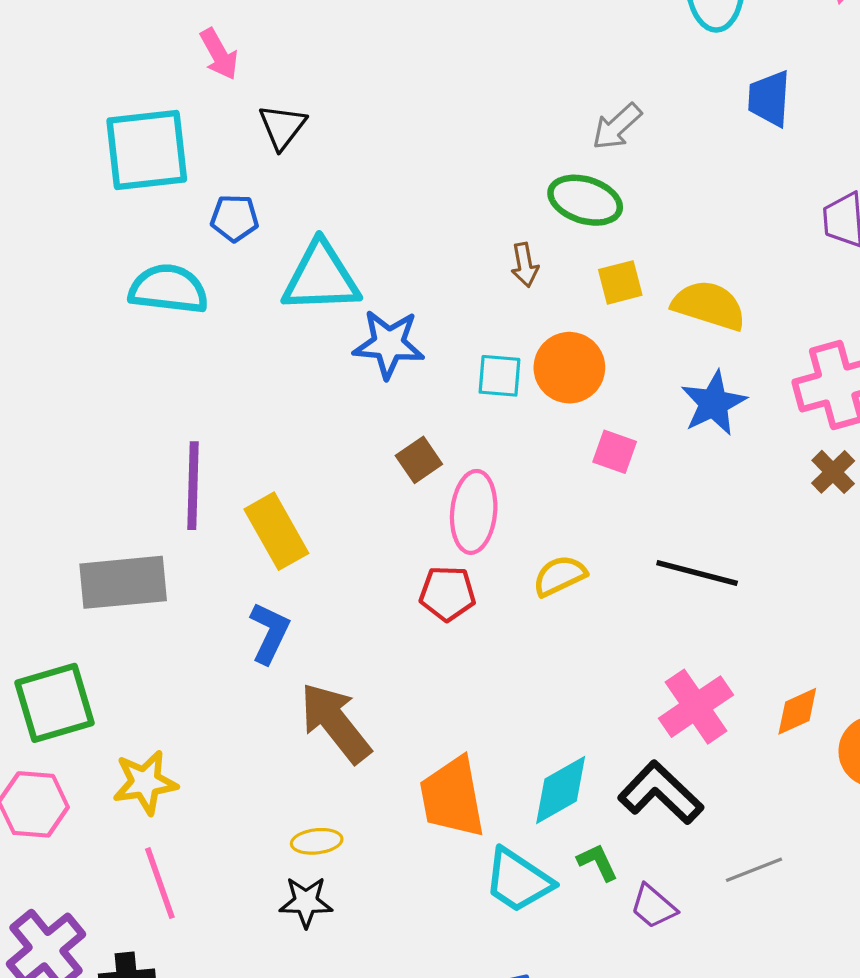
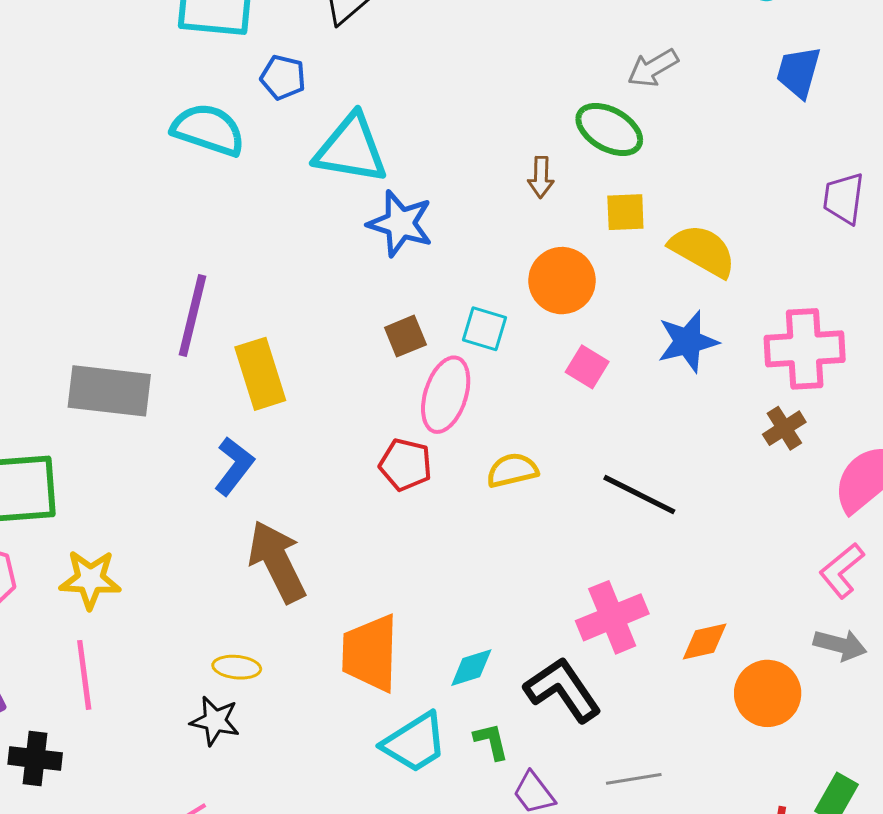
cyan square: (499, 376) -> (484, 329), moved
cyan diamond: (561, 790) -> (471, 668), size x0.7
cyan trapezoid: (518, 880) -> (415, 743), turned -78

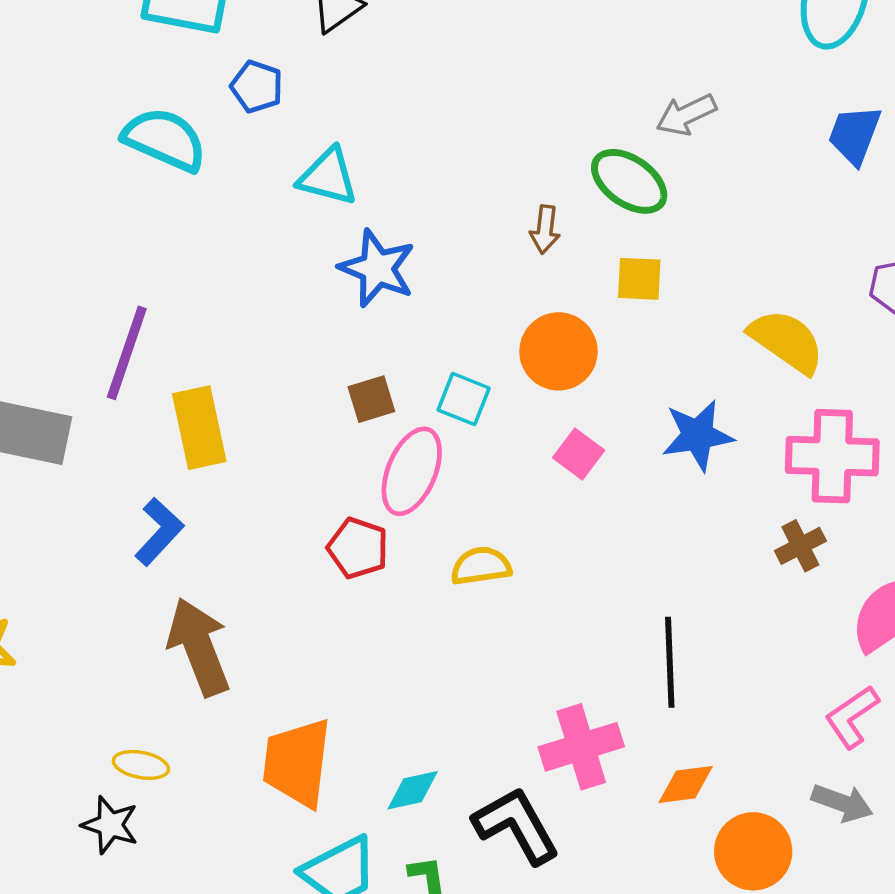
cyan triangle: (351, 149) -> (328, 177), size x0.7
yellow semicircle: (703, 251) -> (787, 341), moved
black line: (639, 495) -> (670, 662), moved, turned 56

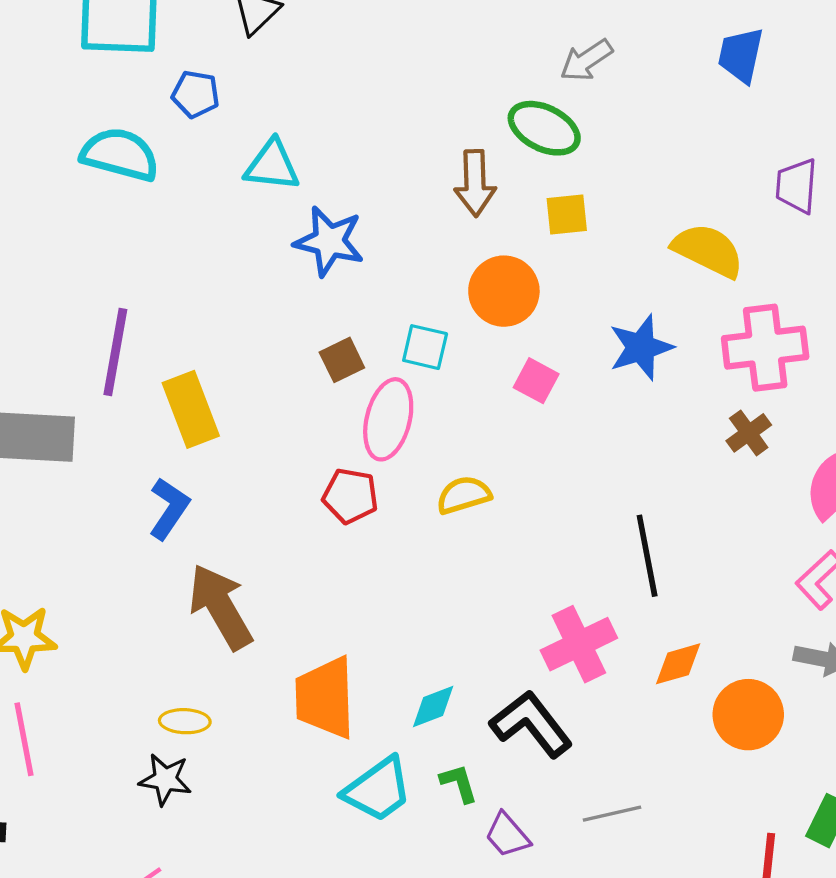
brown arrow: (545, 229) -> (475, 183), size x1.5

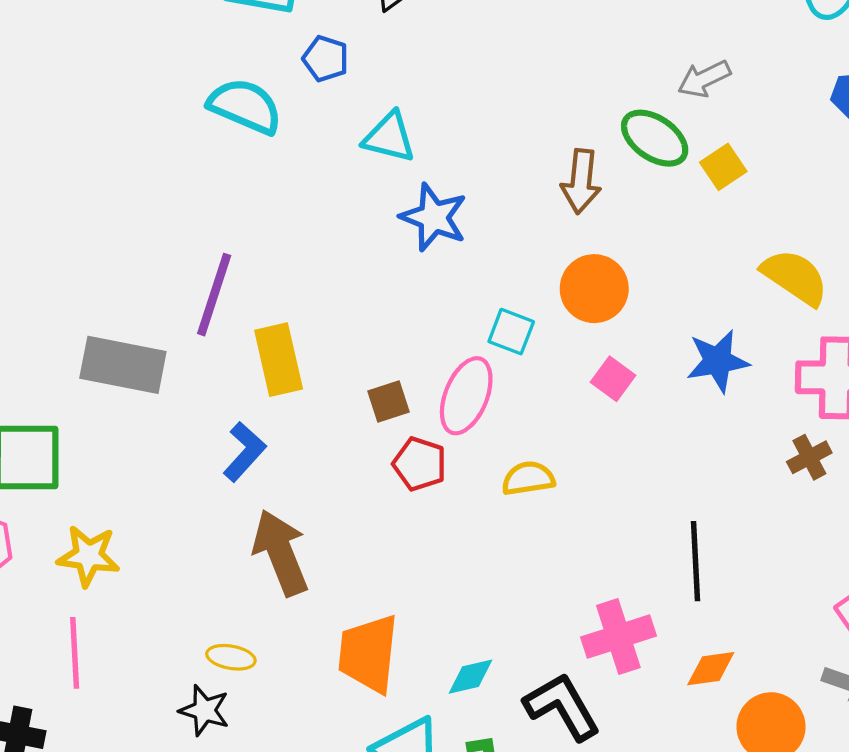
yellow square: (567, 215) -> (723, 167), moved, turned -36
brown square: (342, 360) -> (388, 402), moved

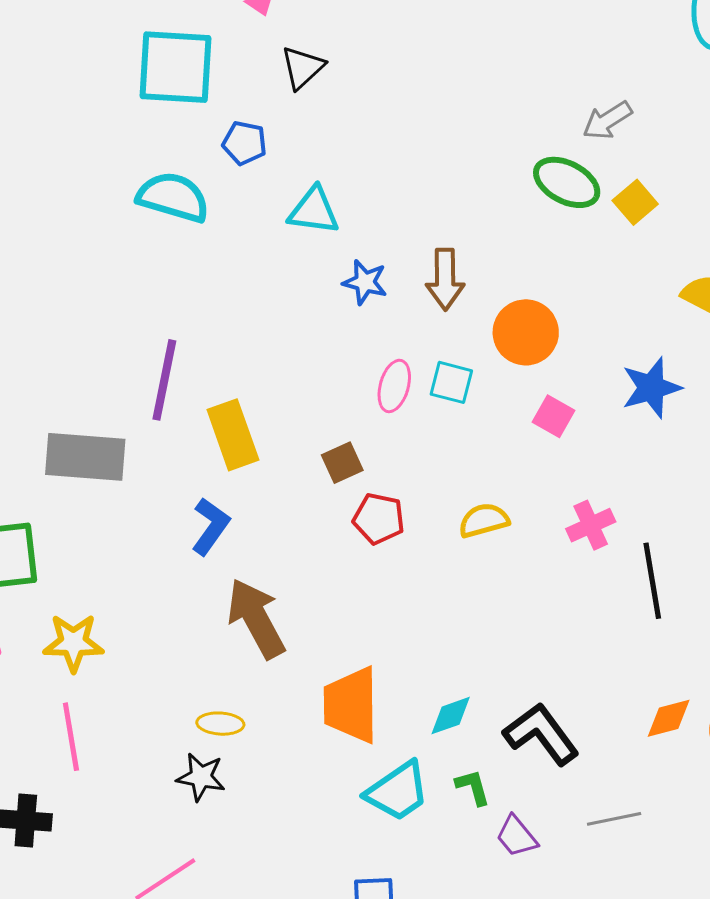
brown arrow: (581, 181) -> (445, 279), moved
blue star: (434, 217) -> (365, 282), size x0.7
pink ellipse: (466, 396) -> (394, 386), moved, size x0.7
pink cross: (618, 637) -> (591, 525), moved, size x0.7
orange diamond: (711, 669) -> (669, 718), moved

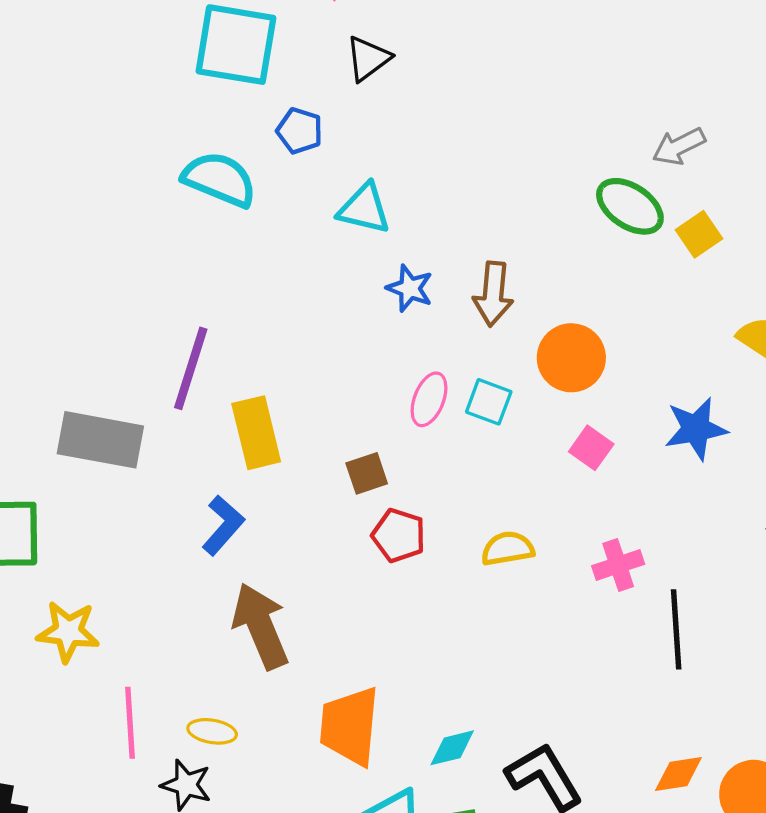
pink line: (71, 737) -> (130, 723), moved

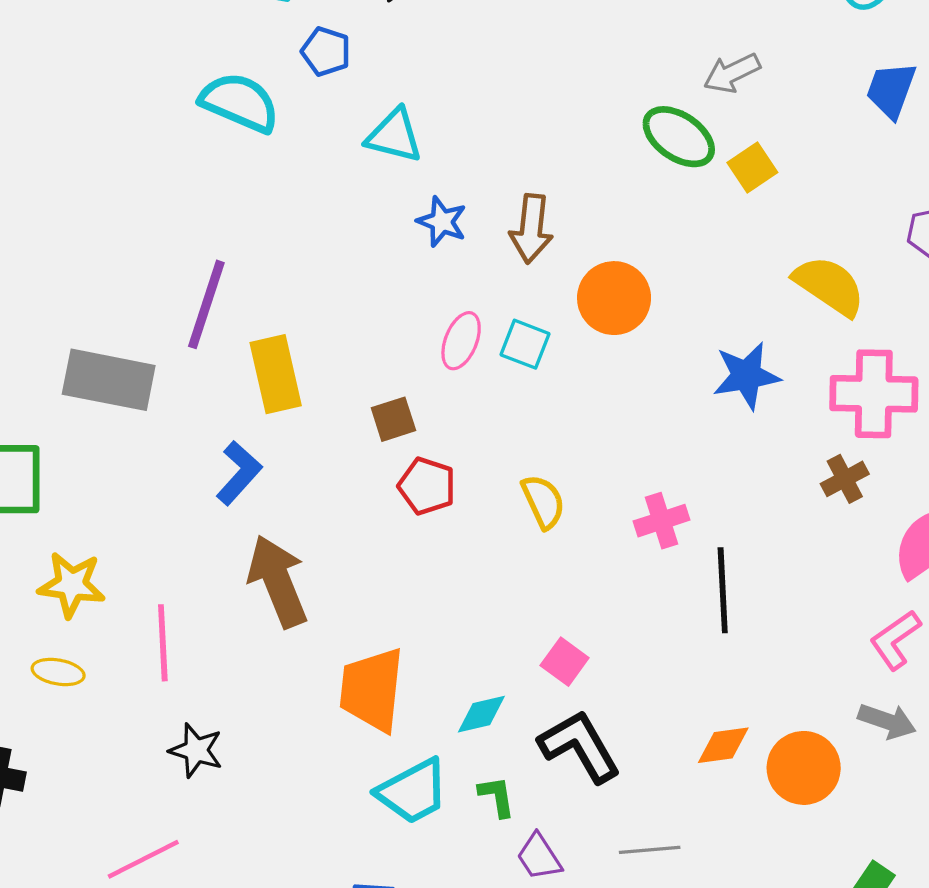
pink square: (591, 448) -> (565, 662), moved
yellow semicircle: (508, 549) -> (543, 502), turned 74
pink line: (130, 723) -> (163, 643), moved
yellow ellipse: (212, 731) -> (58, 672), moved

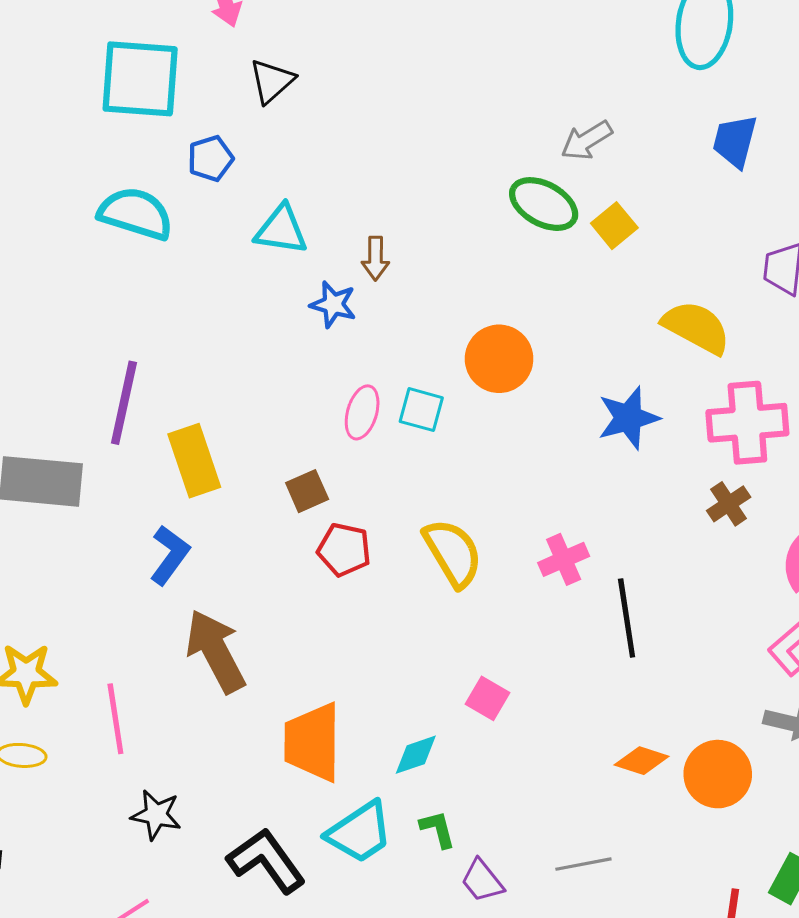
blue pentagon: (326, 51) -> (211, 158), turned -30
brown arrow: (531, 229) -> (376, 258), moved, size x0.7
yellow semicircle: (543, 502) -> (453, 553), size x1.4
orange diamond: (723, 745) -> (642, 761), turned 32
black L-shape: (580, 746) -> (266, 861), moved

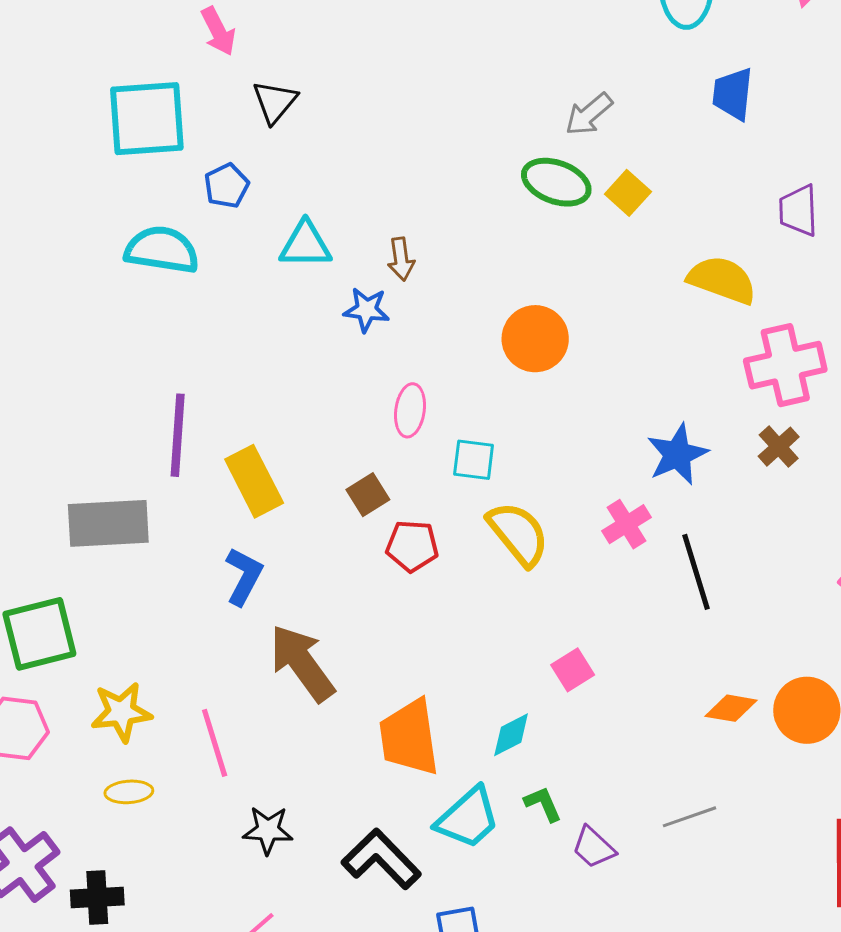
cyan square: (421, 410) -> (474, 460), moved
blue star: (628, 418) -> (677, 454), moved
pink square: (487, 698) -> (573, 670), turned 36

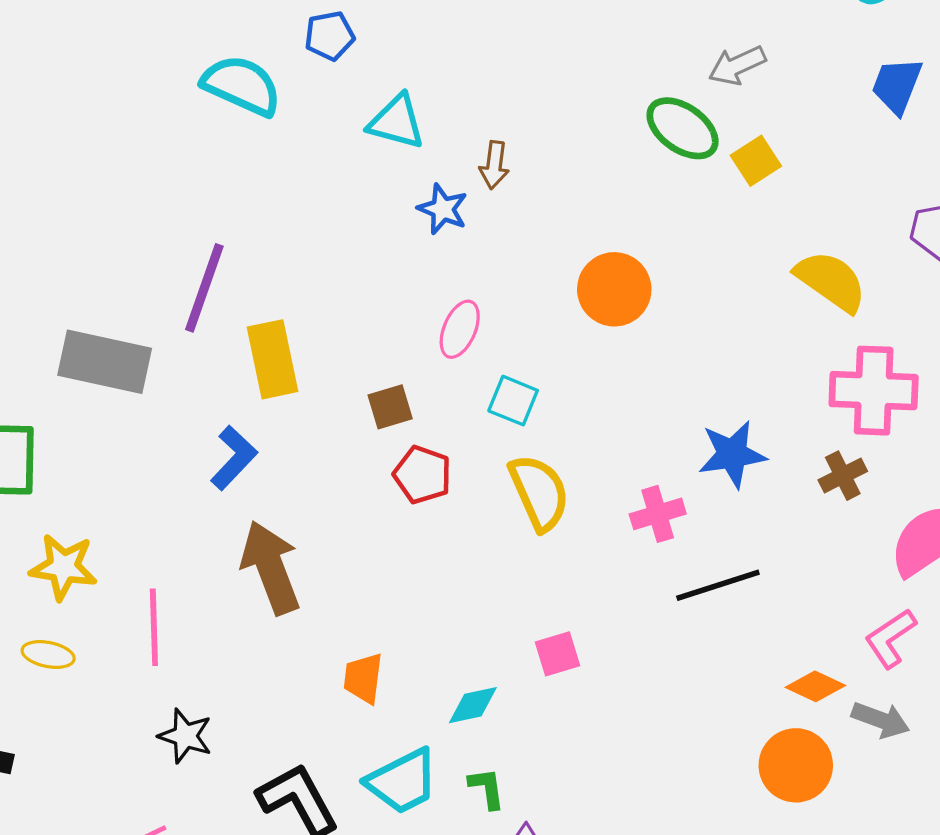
black line: (696, 572) -> (718, 585), turned 74
orange diamond: (731, 708) -> (815, 686), moved
orange trapezoid: (409, 737) -> (363, 678), size x0.6

